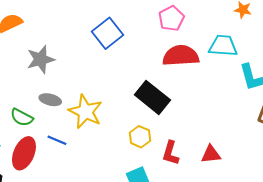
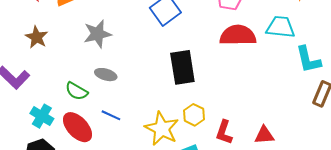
black rectangle: (152, 97) -> (182, 67), moved, turned 40
yellow star: (85, 112) -> (162, 129), moved
red ellipse: (24, 153) -> (78, 127), turned -68

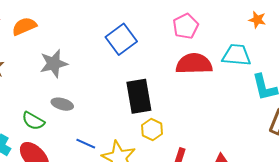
blue line: (111, 115) -> (86, 144), moved
yellow hexagon: (194, 115) -> (152, 130), moved

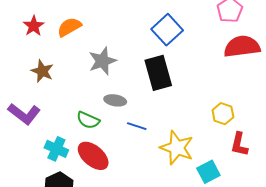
black rectangle: (139, 96) -> (158, 73), moved
yellow hexagon: (152, 130) -> (223, 114), moved
blue line: (86, 144) -> (137, 126), moved

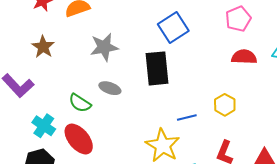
red semicircle: (242, 46) -> (244, 57), size x0.7
yellow hexagon: (223, 114) -> (225, 105), moved
blue line: (137, 126) -> (187, 118), moved, turned -42

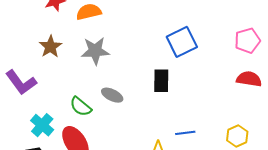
gray star: (104, 47) -> (95, 51), moved
black rectangle: (157, 68) -> (161, 81), size x0.7
yellow hexagon: (225, 105) -> (237, 136), moved

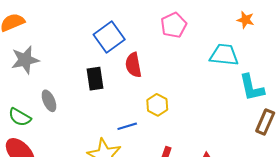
red semicircle: (249, 79) -> (133, 65), moved, turned -100
gray ellipse: (112, 95) -> (49, 101), turned 50
yellow hexagon: (237, 136) -> (157, 105), moved

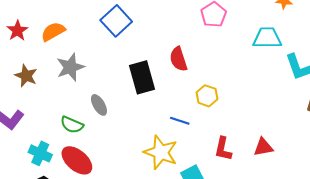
blue square: (109, 37) -> (116, 21), moved
black rectangle: (95, 79) -> (142, 77), size x1.4
blue line: (127, 126) -> (180, 121), turned 42

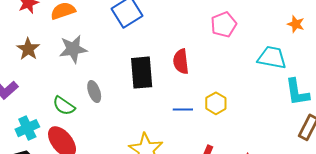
yellow hexagon: (207, 96) -> (216, 103), moved
blue line: (180, 121) -> (183, 110), moved, turned -30
cyan cross: (40, 153) -> (27, 128), turned 30

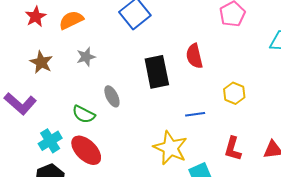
gray star: (73, 49) -> (86, 57), size x0.7
blue line: (183, 110) -> (195, 114), moved

